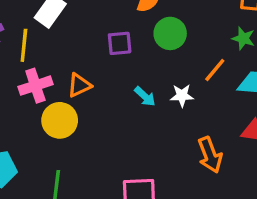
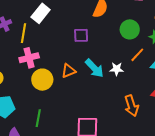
green circle: (170, 33) -> (130, 29), moved
orange triangle: (79, 85) -> (69, 71), moved
cyan arrow: (145, 96) -> (94, 68), size x1.5

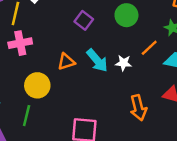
green circle: (130, 29) -> (126, 15), moved
purple square: (81, 35) -> (84, 20), turned 35
yellow circle: (42, 80) -> (37, 85), moved

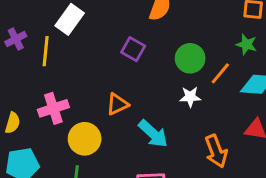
green circle: (126, 15) -> (190, 58), moved
pink cross: (20, 43) -> (53, 108), moved
cyan arrow: (97, 60) -> (153, 134), moved

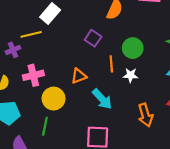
purple cross: (16, 39) -> (13, 50), moved
yellow line: (46, 51) -> (31, 34), turned 66
orange line: (220, 73) -> (111, 64), moved, turned -49

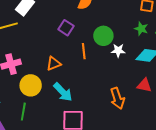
white star: (131, 75) -> (118, 50), moved
cyan arrow: (102, 99) -> (63, 92), moved

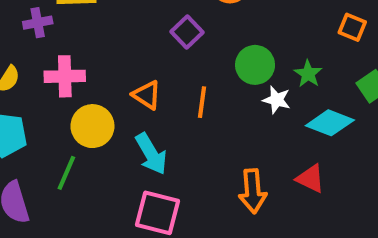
green star: (141, 29) -> (308, 74), moved
orange line: (84, 51) -> (202, 102), moved
orange triangle: (54, 64) -> (147, 95), turned 42

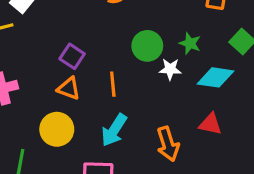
purple square: (187, 32) -> (72, 56), moved
yellow circle: (92, 126) -> (57, 129), moved
cyan arrow: (151, 154) -> (114, 130), moved, turned 76

